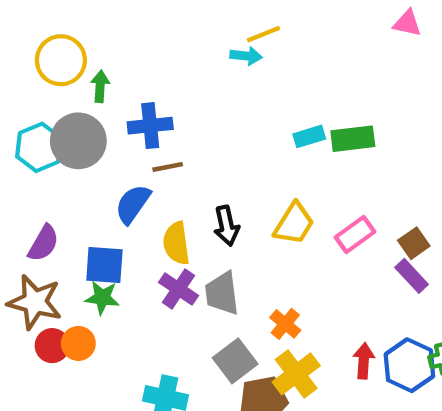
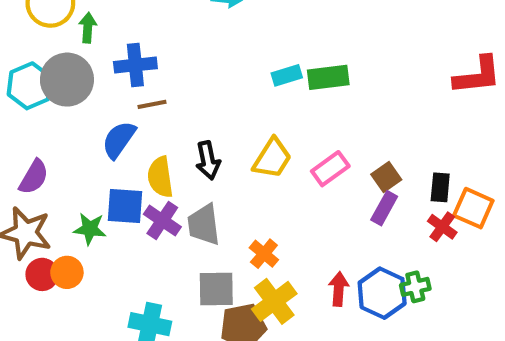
blue square: (104, 265) -> (125, 206), moved
purple rectangle: (412, 276) -> (384, 208), turned 72
gray square: (235, 361) -> (216, 289), turned 36

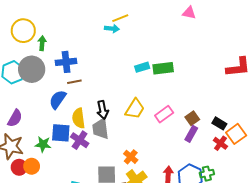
black rectangle: (440, 187) -> (219, 123), turned -64
orange square: (473, 208) -> (236, 134), turned 30
gray trapezoid: (204, 225) -> (100, 129), moved

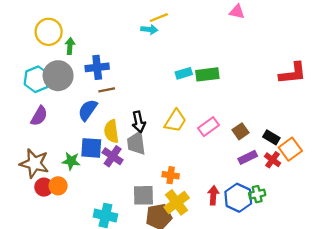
purple semicircle: (15, 118) -> (39, 116), moved
purple rectangle: (191, 134) -> (248, 157), moved, turned 35
orange cross: (131, 157) -> (171, 175), turned -32

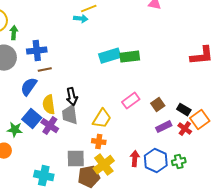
cyan rectangle: (184, 73) -> (110, 56), size x1.5
yellow trapezoid: (175, 121) -> (102, 119), moved
blue square: (91, 148) -> (32, 119), turned 36
green cross: (257, 194) -> (179, 162), moved

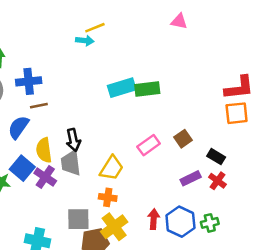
brown square: (158, 105) -> (183, 139), moved
orange square: (200, 120) -> (237, 113), moved, turned 30

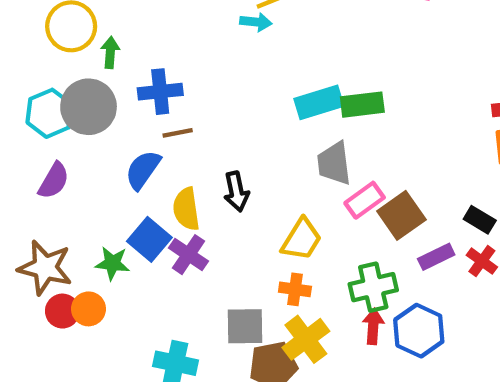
brown square: (183, 139) -> (401, 215), moved, size x1.5
gray trapezoid: (71, 163) -> (334, 163), moved
green cross: (210, 223) -> (373, 287), moved, size x1.5

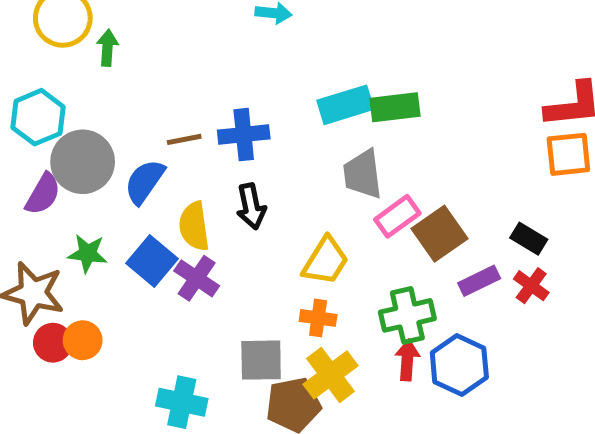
blue cross: (160, 92) -> (244, 135), moved
gray circle: (89, 107) -> (83, 162), moved
green star: (112, 263) -> (88, 253), moved

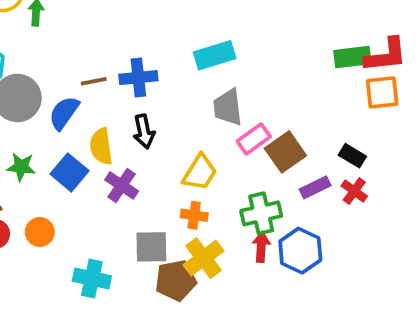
green rectangle: (395, 107) -> (352, 57), moved
purple cross: (197, 278) -> (122, 185), moved
orange circle: (83, 340) -> (40, 232), moved

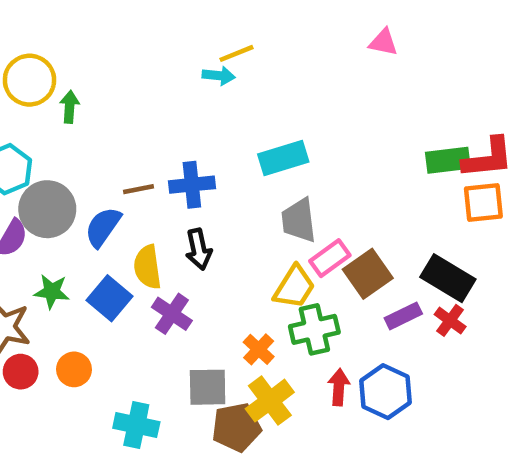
black rectangle: (352, 156) -> (448, 278), size x1.6
yellow trapezoid: (200, 172) -> (294, 287), moved
green cross: (261, 213) -> (314, 329), moved
orange cross: (194, 215) -> (259, 349), turned 35

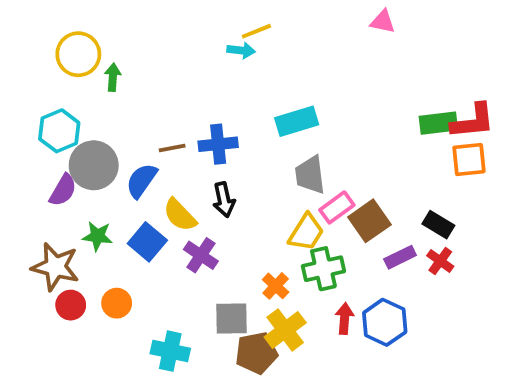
yellow semicircle: (147, 267) -> (180, 215), turned -36
black rectangle: (448, 278) -> (438, 225), size x0.7

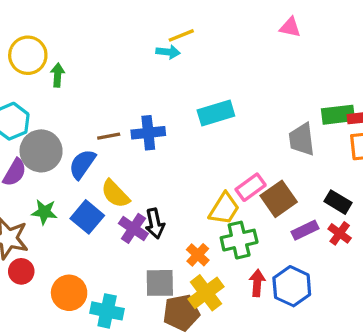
gray trapezoid: (310, 175) -> (302, 139), moved
black arrow: (224, 200) -> (155, 224), moved
orange circle: (117, 303) -> (69, 293), moved, size x1.4

